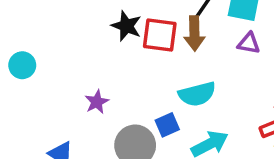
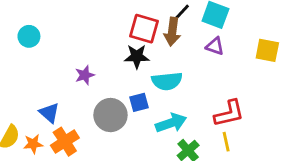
black star: (126, 26) -> (137, 56), moved, turned -30

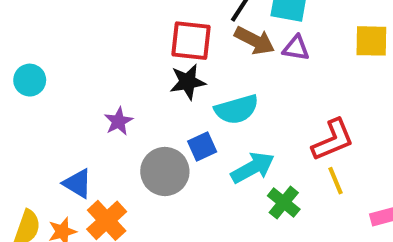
brown arrow: (172, 32) -> (255, 41), moved, turned -60

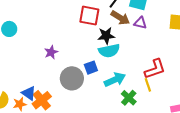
black star: (188, 82) -> (106, 36), moved
yellow line: (336, 181) -> (148, 85), moved
blue triangle: (78, 183) -> (29, 93), moved

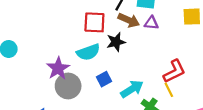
cyan semicircle: (109, 51) -> (88, 52), moved
purple star: (51, 52) -> (58, 68), size x1.5
gray circle: (72, 78) -> (68, 86), moved

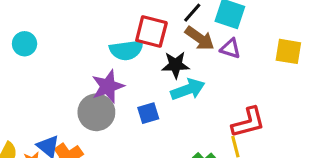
cyan semicircle: (88, 52) -> (126, 50), moved
purple star: (58, 68) -> (108, 86), moved
cyan arrow: (132, 89) -> (188, 89), moved

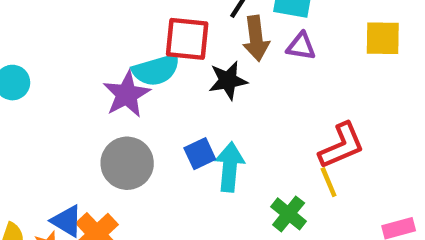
brown arrow: (200, 38) -> (256, 38), turned 56
purple star: (108, 86) -> (127, 94), moved
cyan arrow: (188, 89) -> (230, 167), moved, turned -56

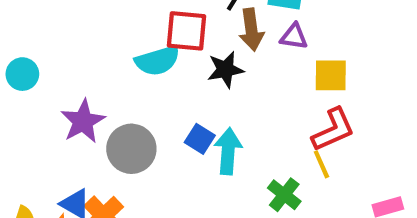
yellow square: (383, 38) -> (331, 75), moved
purple star: (127, 94) -> (83, 121), moved
blue square: (200, 154) -> (200, 139), turned -32

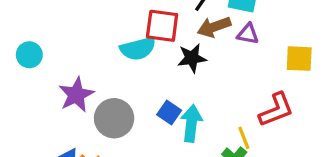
brown arrow: (251, 30) -> (214, 27), turned 76
yellow square: (331, 75) -> (299, 59), moved
yellow line: (321, 164) -> (244, 138), moved

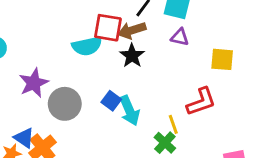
brown arrow: (214, 27) -> (132, 30), moved
black star: (192, 58) -> (132, 56), turned -30
cyan arrow: (191, 123) -> (130, 111), turned 148

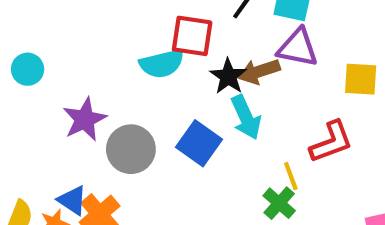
brown arrow: (132, 30) -> (259, 71), moved
purple triangle: (180, 37) -> (298, 48), size x1.5
blue square: (111, 101) -> (199, 143), size x1.5
cyan arrow: (130, 111) -> (246, 117), moved

